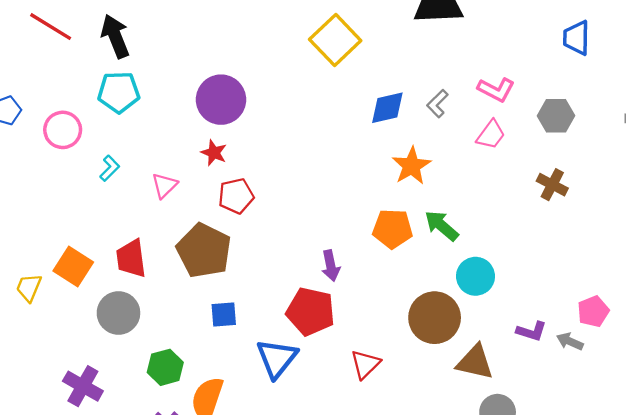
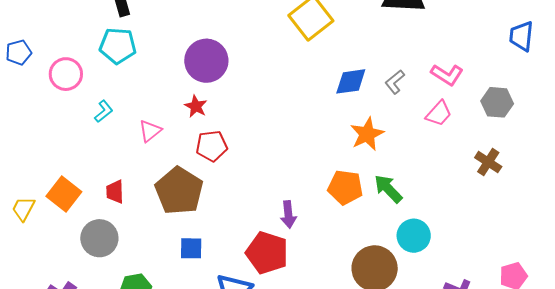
red trapezoid: (131, 258) -> (115, 192), size x0.7

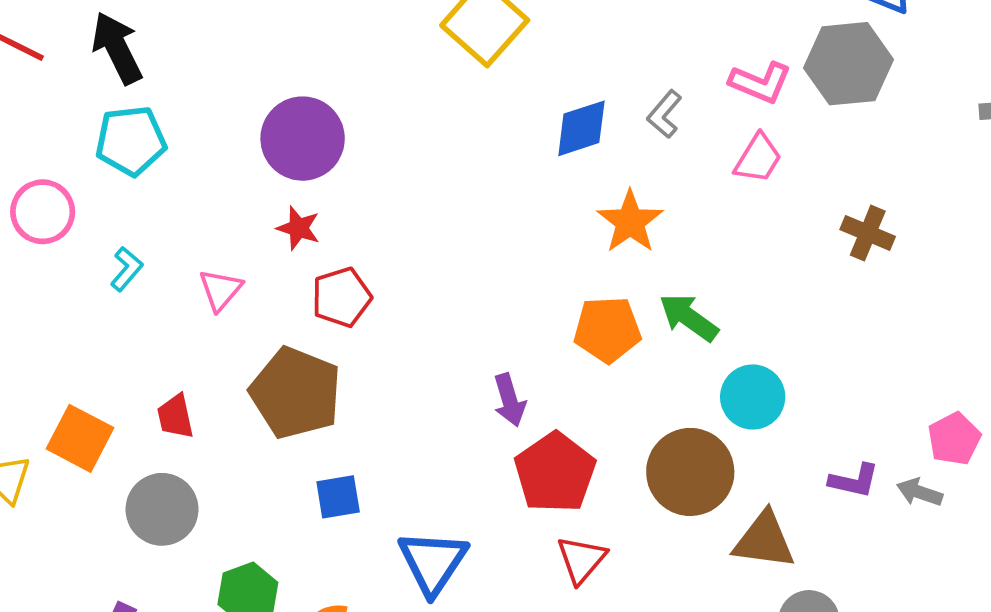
gray hexagon: (497, 102) -> (849, 64), moved, size x1.4
red pentagon: (267, 253) -> (555, 473), moved, turned 30

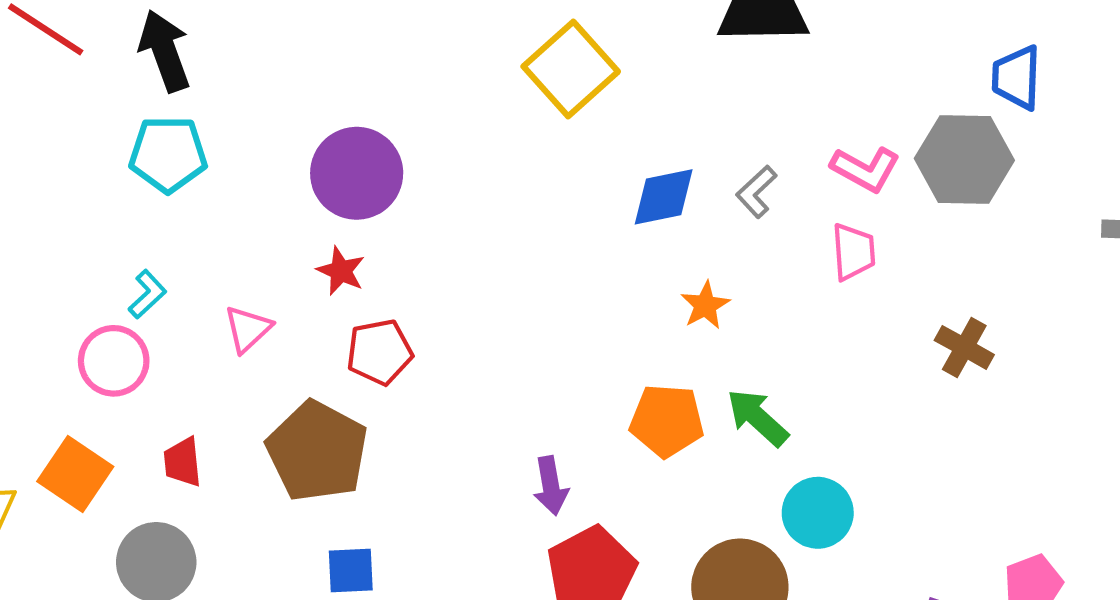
pink trapezoid: (758, 158) -> (853, 252), turned -42
pink circle: (43, 212) -> (114, 361), moved
orange star: (630, 222) -> (705, 305), size x0.7

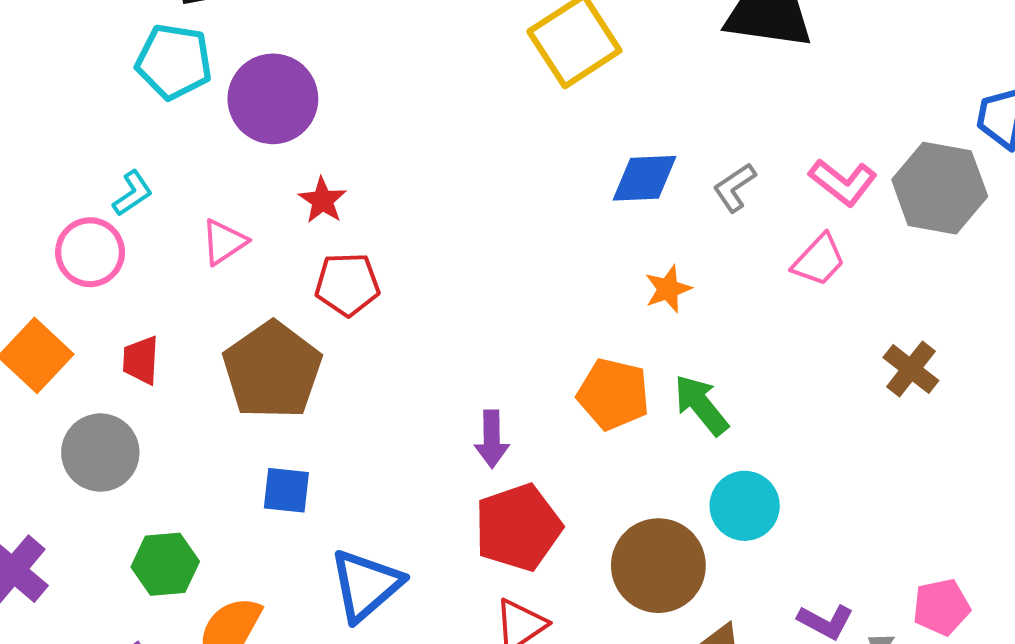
purple circle: (357, 173) -> (273, 99), moved
pink trapezoid: (853, 252) -> (819, 260), turned 38

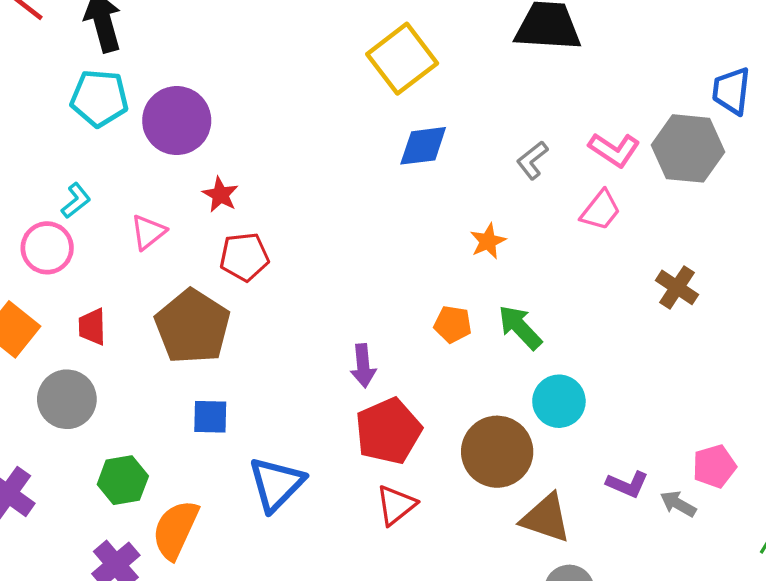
blue diamond: (644, 178) -> (423, 146), moved
orange pentagon: (613, 394) -> (453, 324), size x0.7

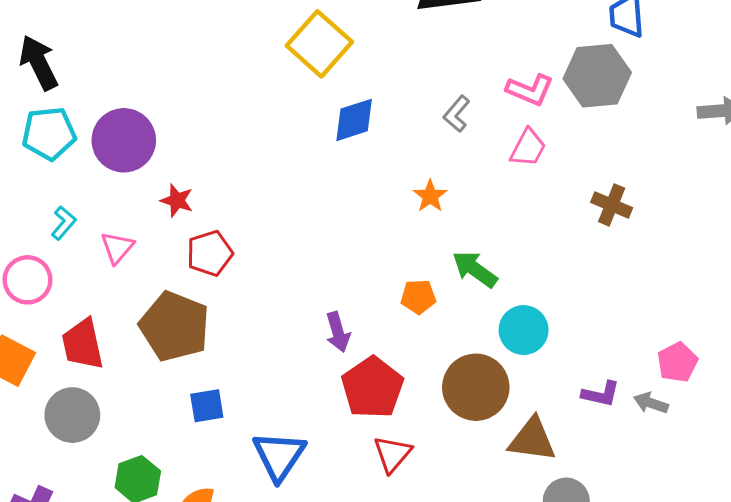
cyan L-shape: (76, 201) -> (63, 223), moved
orange pentagon: (453, 324) -> (418, 297), moved
red trapezoid: (92, 327) -> (83, 344), size x1.5

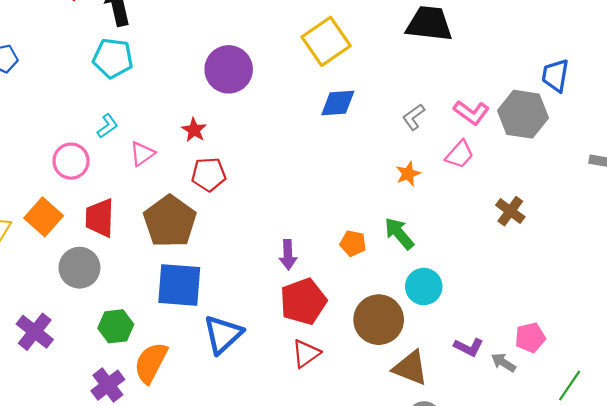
purple circle: (124, 140) -> (229, 69), moved
orange star: (430, 196) -> (408, 174), moved
blue square: (207, 406) -> (179, 285), size x1.8

